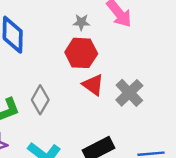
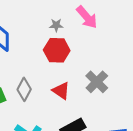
red triangle: (93, 85) -> (61, 91), moved

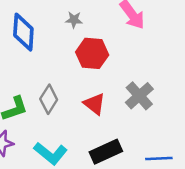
gray star: (56, 25) -> (74, 20), moved

